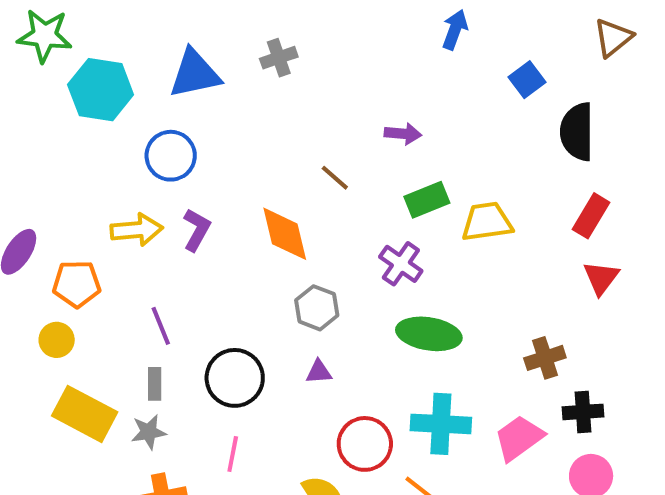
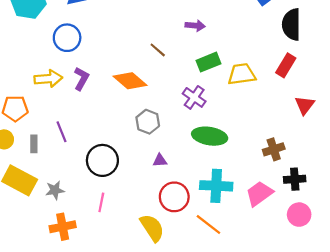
red rectangle: (591, 216) -> (286, 65), moved
orange diamond: (285, 234) -> (130, 81), turned -36
purple triangle: (319, 372) -> (160, 160), moved
gray rectangle: (155, 384) -> (34, 144), moved

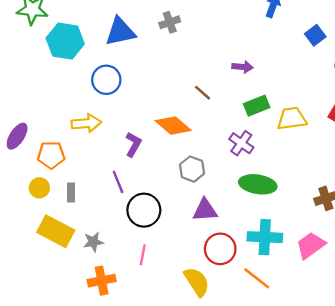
purple L-shape: (81, 79) -> (133, 144), moved
purple line: (62, 132) -> (118, 182), moved
purple triangle: (160, 160) -> (205, 210), size x1.6

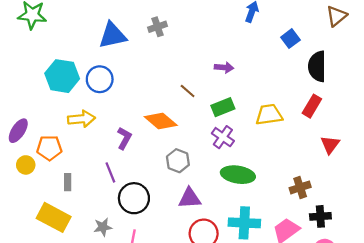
cyan hexagon: (65, 41) -> (62, 76), moved
green rectangle: (257, 106) -> (223, 107), moved
yellow circle: (39, 188) -> (26, 165), moved
gray star: (93, 242) -> (103, 227), moved

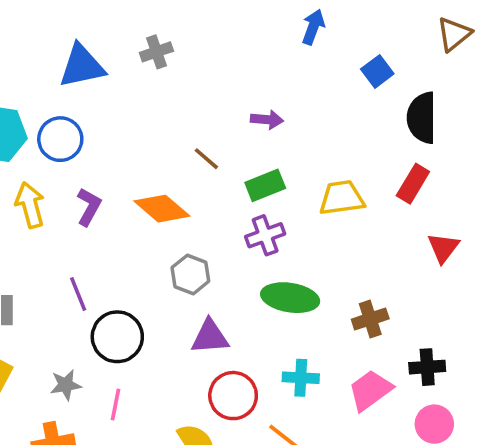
yellow arrow: (81, 119) -> (30, 205), turned -100
purple cross: (223, 137) -> (265, 235), turned 35
purple L-shape: (124, 138) -> (89, 207), moved
brown cross: (300, 187) -> (370, 319), moved
cyan cross: (244, 223) -> (301, 378), size x0.7

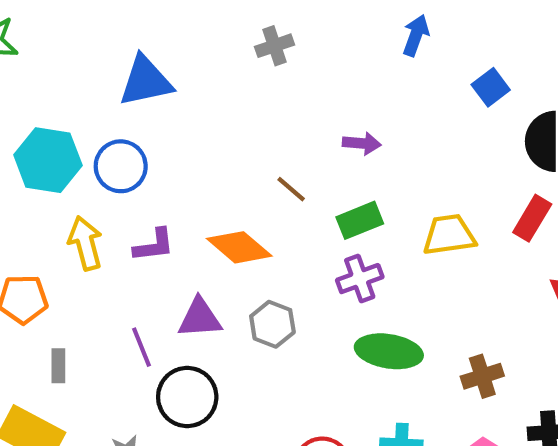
gray cross: (156, 52) -> (274, 46), moved
purple L-shape: (89, 207) -> (154, 245), turned 54
purple triangle: (210, 337) -> (200, 318), moved

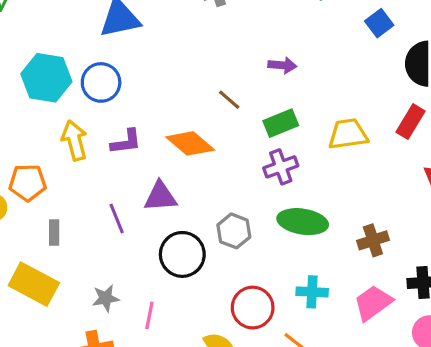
gray hexagon: (272, 324) -> (234, 231), moved
black circle: (187, 397) -> (182, 254), moved

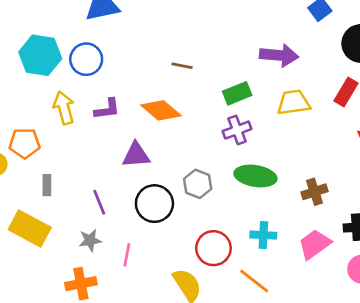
purple arrow: (282, 65) -> (279, 55), moved, size x1.6
brown line: (229, 100) -> (182, 66), moved, turned -30
purple line: (117, 218) -> (99, 202), moved

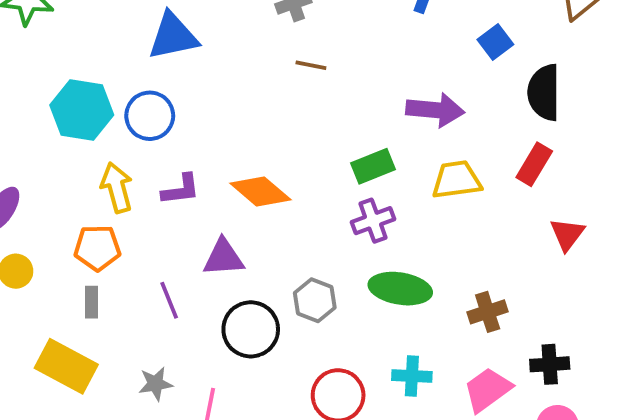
brown line: (182, 66) -> (311, 65), moved
orange pentagon: (24, 143) -> (97, 248), moved
purple line: (99, 202) -> (169, 300), moved

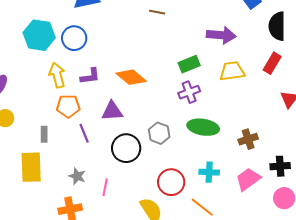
orange pentagon: (97, 248) -> (68, 106), moved
yellow rectangle: (66, 366) -> (31, 167), turned 60
gray star: (156, 384) -> (77, 176), turned 30

